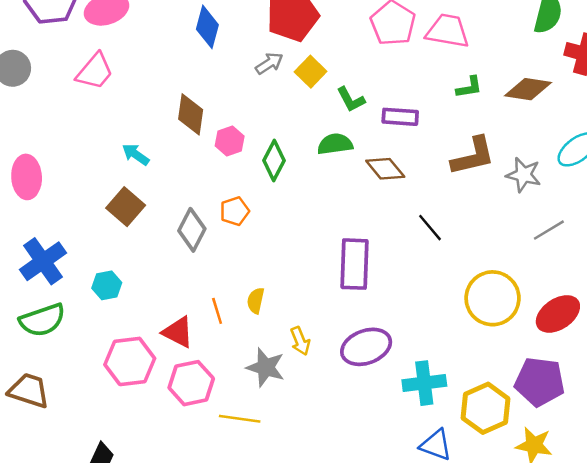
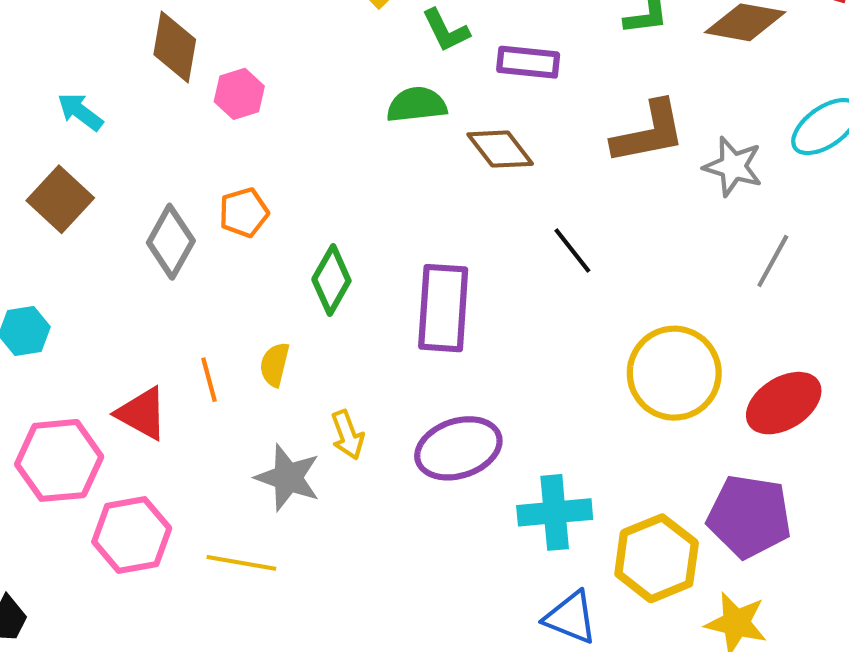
green diamond: (274, 160) -> (331, 280), moved
gray line: (549, 230) -> (773, 261), turned -32
pink hexagon: (191, 383) -> (132, 535), moved

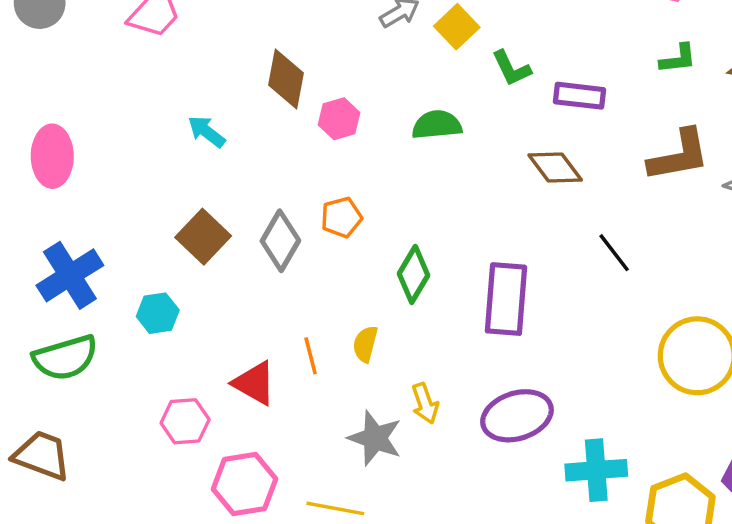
green semicircle: (417, 105) -> (437, 125), moved
brown square: (60, 199) -> (203, 237), moved
pink hexagon: (59, 460) -> (185, 421), size x0.7

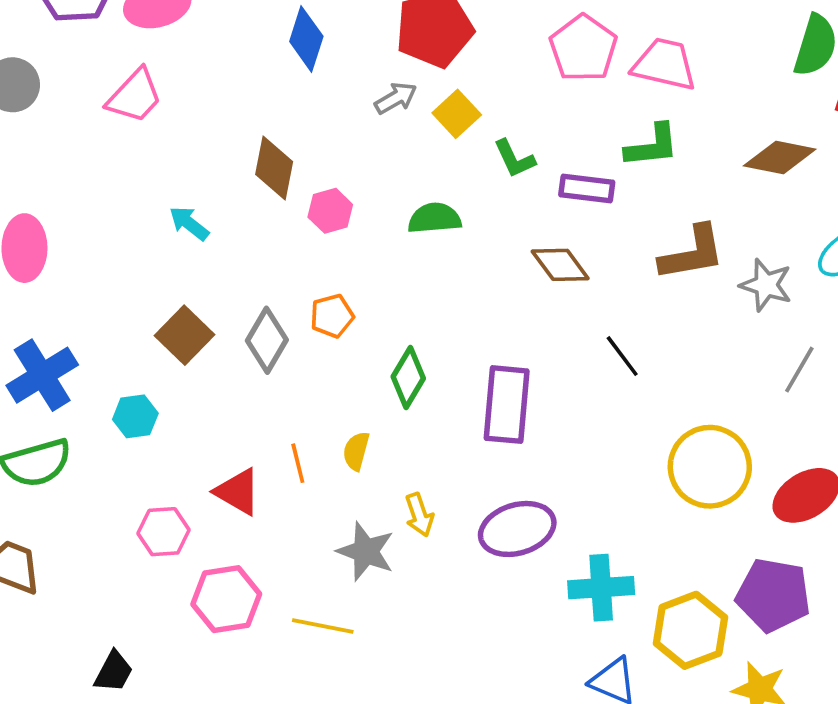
green L-shape: (678, 59) -> (652, 146), moved, size x1.4

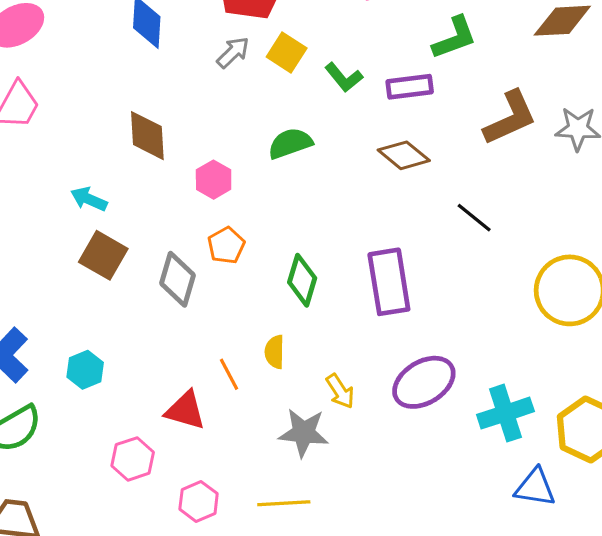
pink hexagon: (330, 211) -> (214, 180), moved
brown square: (185, 335) -> (103, 255), moved
pink hexagon: (226, 599) -> (199, 501), size x0.7

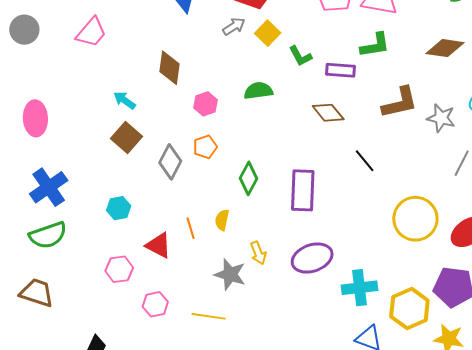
cyan hexagon: (85, 370) -> (119, 208), moved

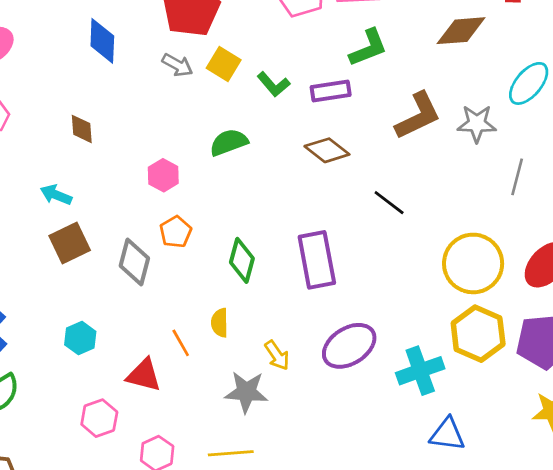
gray arrow: (234, 26) -> (177, 65), turned 75
brown diamond: (169, 68) -> (82, 129), moved, size x0.7
brown square: (127, 137) -> (70, 243), turned 36
yellow hexagon: (409, 309) -> (478, 334), moved

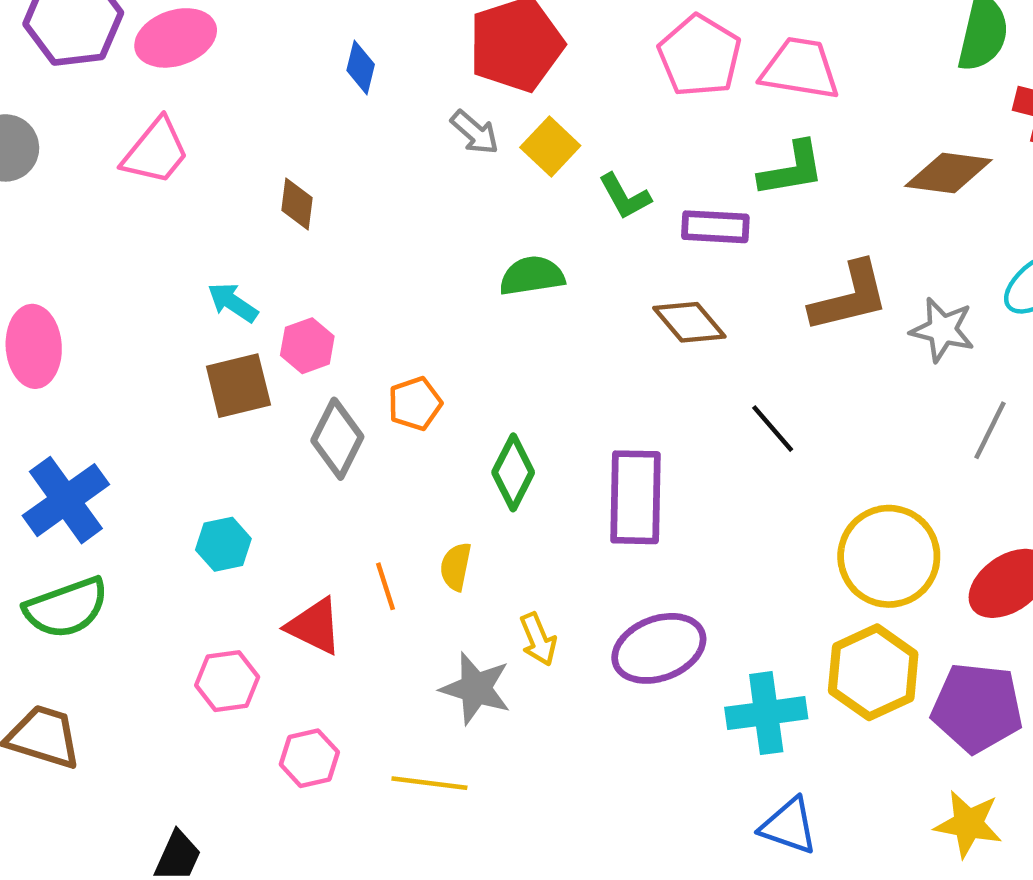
blue diamond: (102, 41) -> (361, 67), size x0.7
pink hexagon: (163, 175) -> (307, 346), moved

